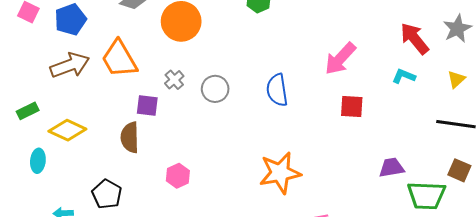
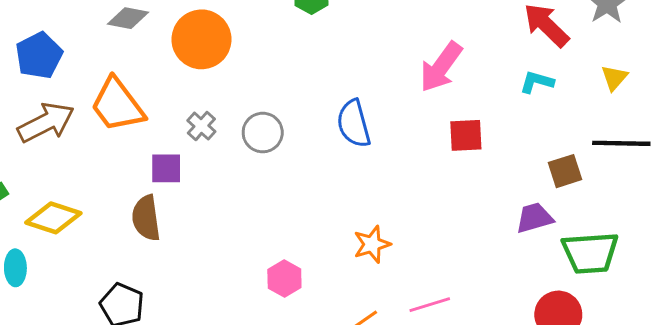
brown square: (459, 170) -> (565, 171), moved, turned -35
orange star: (280, 173) -> (372, 244), size x0.6
pink hexagon: (178, 176) -> (284, 279), moved

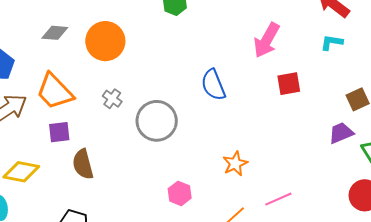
gray circle: (263, 133) -> (157, 121), moved, size x1.5
purple square: (166, 168) -> (59, 132), moved

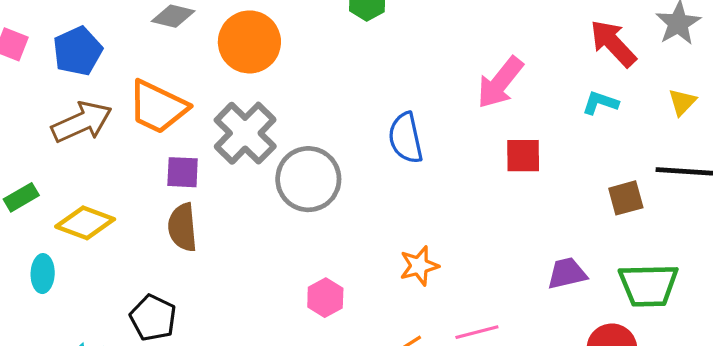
orange trapezoid: (55, 91) -> (158, 107), turned -30
gray cross: (112, 99) -> (245, 133), size x2.0
purple square: (59, 132) -> (183, 172), moved
purple trapezoid: (341, 133) -> (567, 273), moved

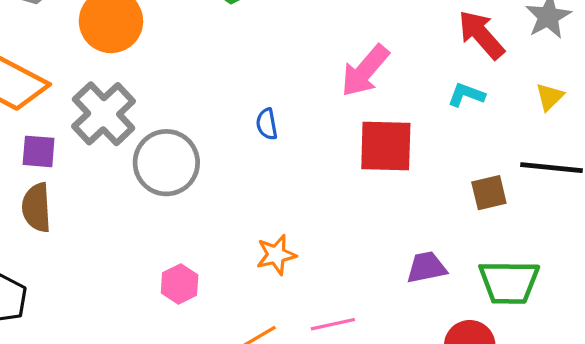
blue semicircle: (406, 138) -> (267, 124), size x0.6
red square: (523, 156) -> (386, 146), size x1.5

